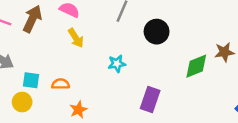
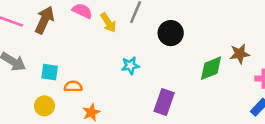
yellow arrow: (76, 38) -> (108, 23), moved
cyan square: (31, 80) -> (50, 72), moved
yellow circle: (22, 102) -> (44, 106), moved

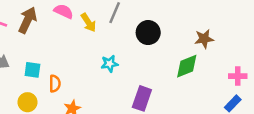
brown star: (240, 54) -> (204, 39), moved
orange semicircle: (73, 86) -> (55, 84), turned 91

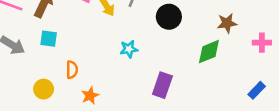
cyan square: (32, 70) -> (49, 39), moved
pink cross: (238, 76) -> (262, 43), moved

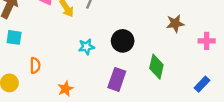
black circle: (169, 17) -> (123, 41), moved
green diamond: (209, 52) -> (156, 67), moved, turned -55
orange star: (90, 96) -> (65, 89), moved

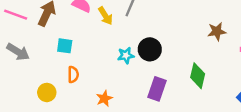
cyan square: (14, 37) -> (65, 46), moved
black circle: (123, 41) -> (150, 49), moved

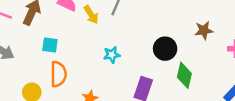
black circle: (150, 49) -> (165, 49), moved
orange semicircle: (73, 75) -> (58, 74), size x1.5

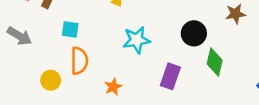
cyan star: (112, 55) -> (137, 40), size x1.5

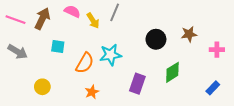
black circle: (194, 33) -> (156, 39), moved
orange semicircle: (79, 61) -> (85, 63), moved, turned 30
green diamond: (215, 62) -> (172, 72), turned 45

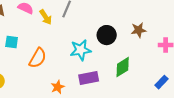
cyan star: (111, 55) -> (81, 50), moved
purple rectangle: (137, 84) -> (89, 78), turned 60
orange star: (92, 92) -> (58, 87), moved

